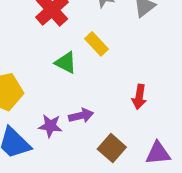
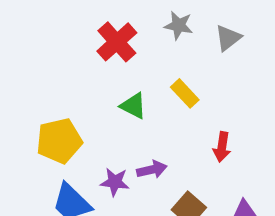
yellow rectangle: (96, 44) -> (185, 93), moved

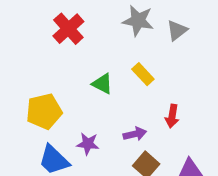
gray star: (179, 25) -> (138, 21), size x1.4
red cross: (117, 42) -> (68, 29), moved
purple arrow: (152, 170) -> (135, 134), moved

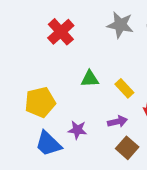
yellow rectangle: (143, 74) -> (124, 88), moved
green triangle: (102, 84) -> (90, 79), turned -30

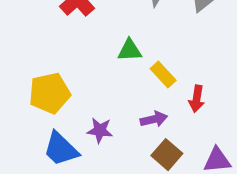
green triangle: (90, 79) -> (130, 50), moved

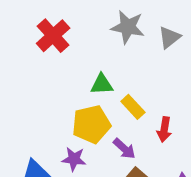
yellow pentagon: (50, 93) -> (91, 124), moved
purple arrow: (154, 119) -> (124, 149), turned 55

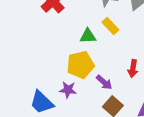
yellow rectangle: (133, 107) -> (110, 26), moved

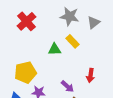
yellow pentagon: (80, 65) -> (26, 72), moved

